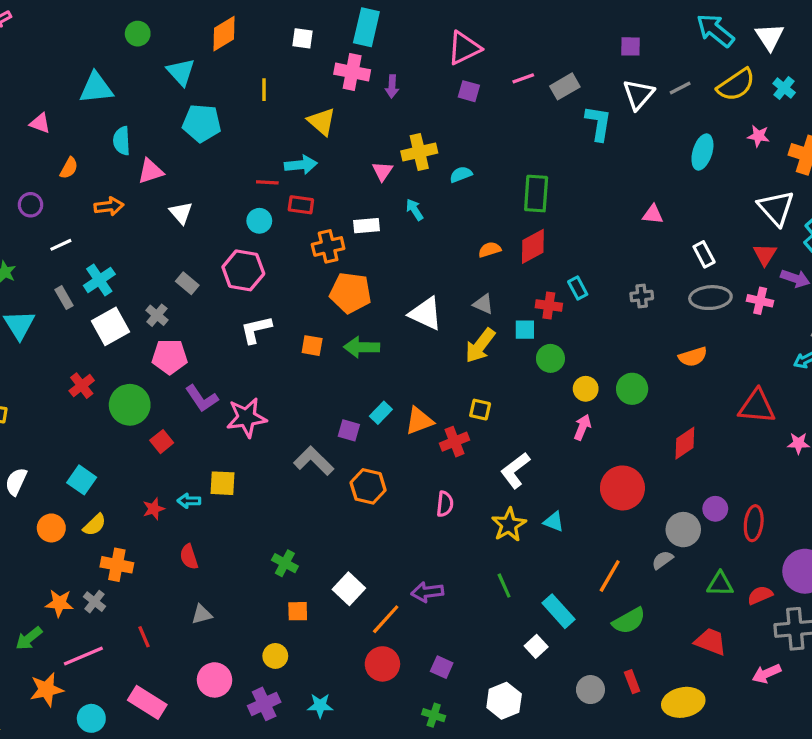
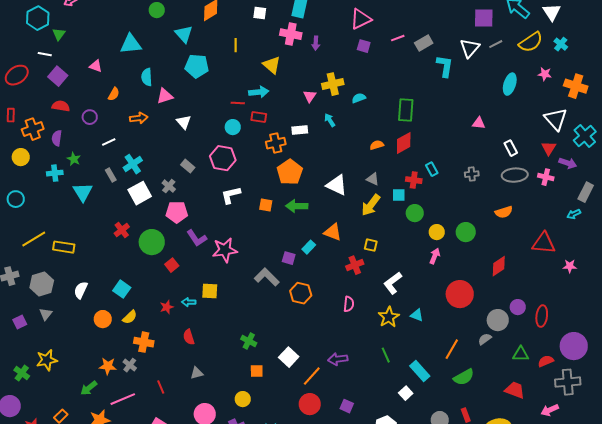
purple square: (630, 46) -> (484, 18), moved, size x1.5
orange pentagon: (350, 293) -> (290, 172), turned 30
orange triangle: (419, 421) -> (333, 232), moved, turned 42

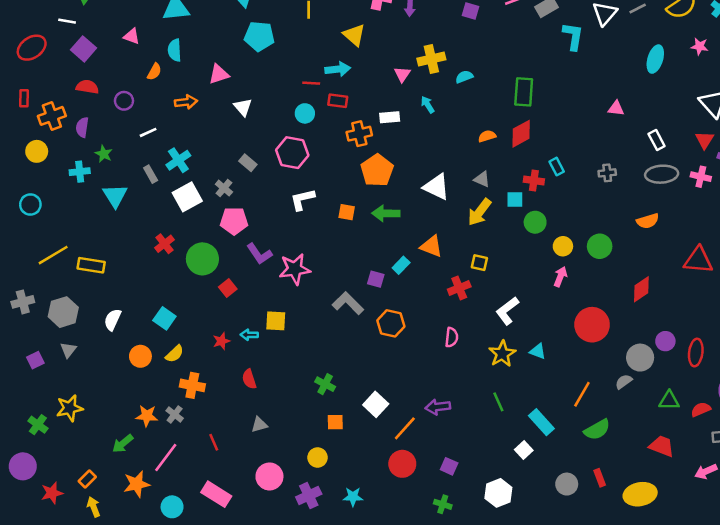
cyan semicircle: (147, 77) -> (175, 50), moved
pink line: (123, 399) -> (166, 457), turned -30

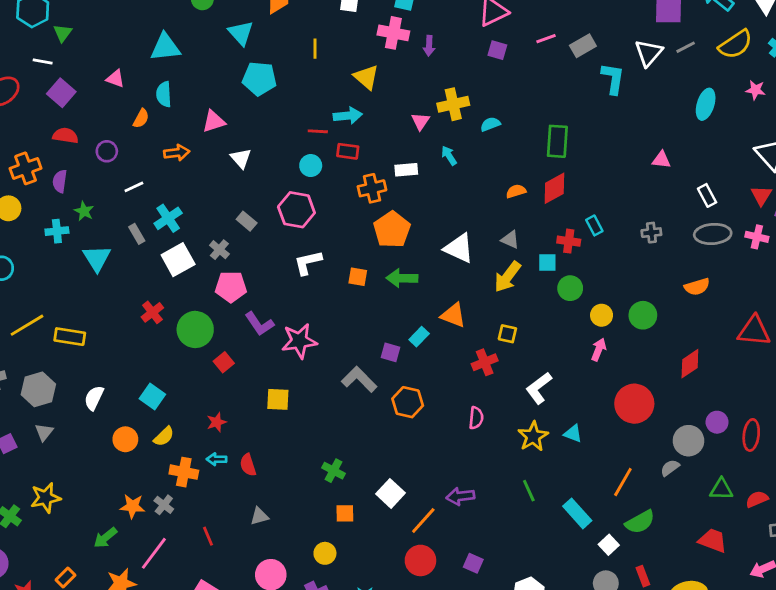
cyan arrow: (249, 335) -> (217, 459), moved
white square: (524, 450) -> (609, 545), moved

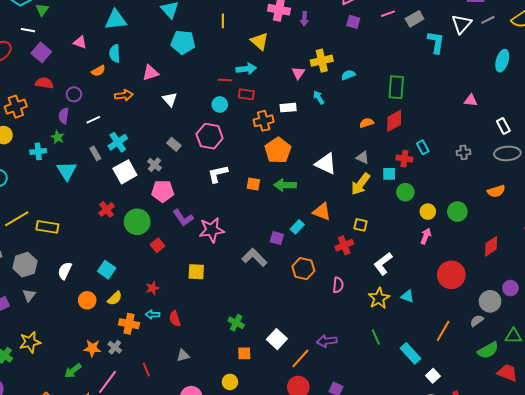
orange semicircle: (141, 118) -> (98, 71), turned 32
purple semicircle: (60, 181) -> (64, 116), moved
orange hexagon: (408, 402) -> (303, 269), moved
green semicircle: (640, 522) -> (488, 350), moved

